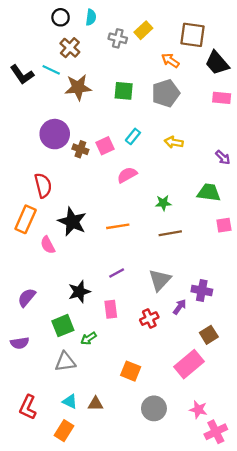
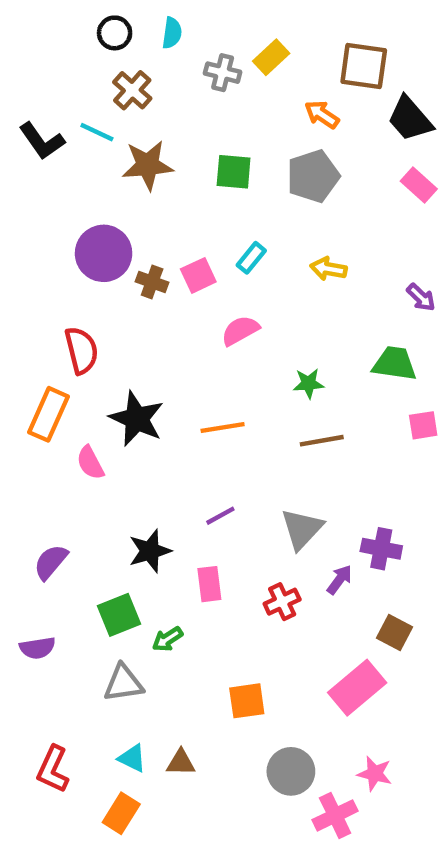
pink rectangle: (222, 98) -> (419, 185), turned 36
brown square: (209, 335) -> (395, 632), turned -30
orange square: (131, 371) -> (247, 701), turned -30
pink cross: (216, 432) -> (335, 815), moved

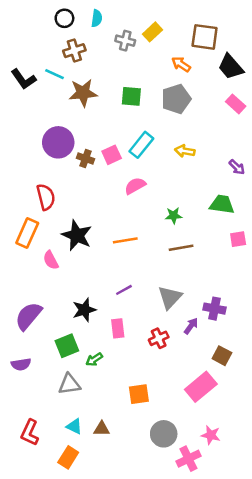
brown cross: (132, 90) -> (74, 51), turned 30
cyan rectangle: (251, 258) -> (141, 145), size x1.5
purple semicircle: (51, 562) -> (28, 316), size x1.4

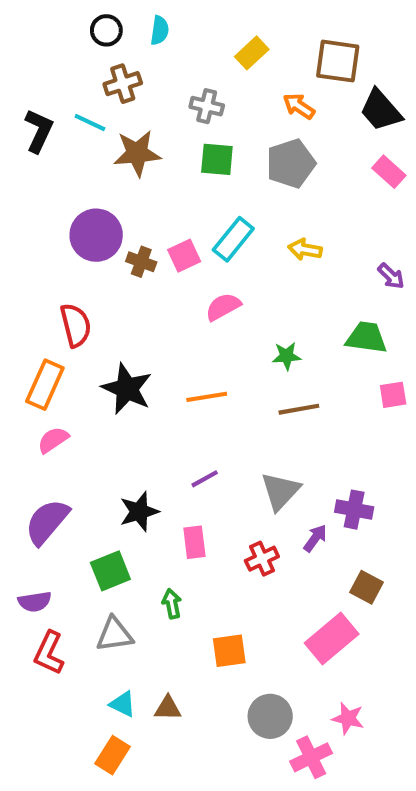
gray cross: (125, 41) -> (207, 106), moved
black L-shape: (24, 79) -> (39, 131), turned -120
pink semicircle: (51, 260) -> (53, 440), moved, turned 84
green arrow: (94, 359) -> (172, 604), moved, turned 112
red L-shape: (30, 433) -> (49, 653), moved

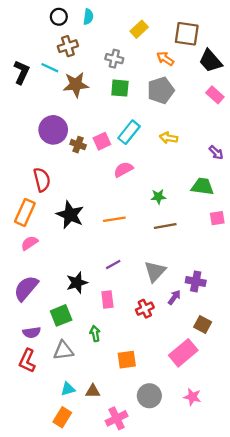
purple semicircle: (35, 602) -> (32, 332), moved
cyan triangle: (123, 704) -> (68, 389), turned -42
pink cross: (311, 757) -> (117, 418), moved

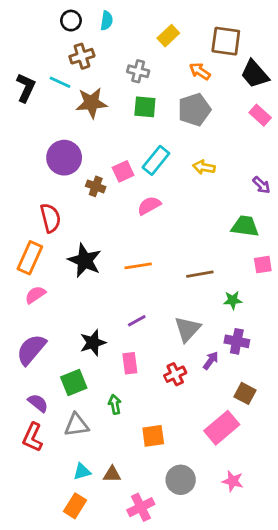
brown cross: (78, 145) -> (96, 186), moved
green star: (158, 197) -> (233, 300), moved
purple semicircle: (32, 332) -> (38, 403), turned -132

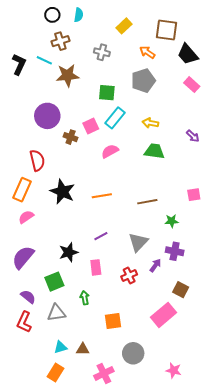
green square: (145, 107) -> (107, 93), moved
green trapezoid: (245, 226) -> (154, 151), moved
pink star: (233, 481) -> (174, 370), moved

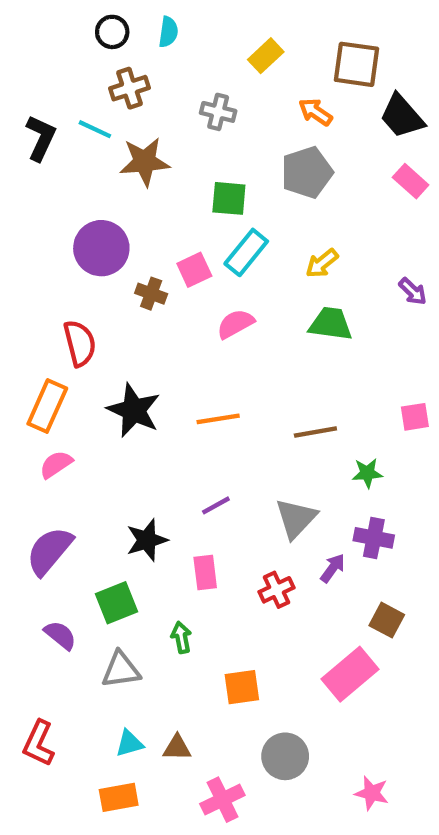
yellow arrow: (150, 123) -> (322, 263), turned -49
red L-shape: (24, 322) -> (39, 743), moved
orange rectangle: (55, 372) -> (119, 797), turned 48

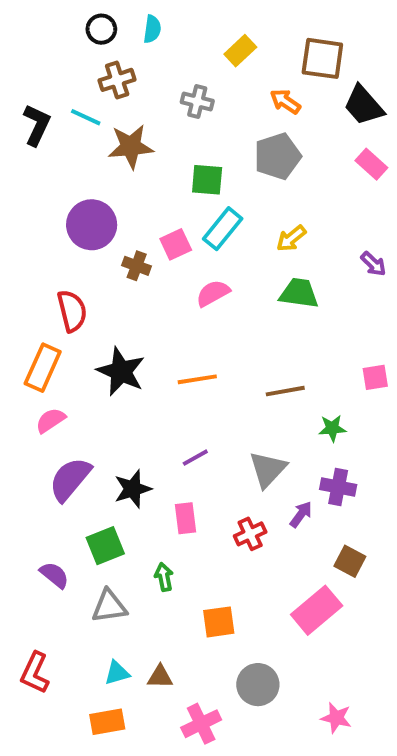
purple semicircle: (49, 551) -> (70, 479), moved

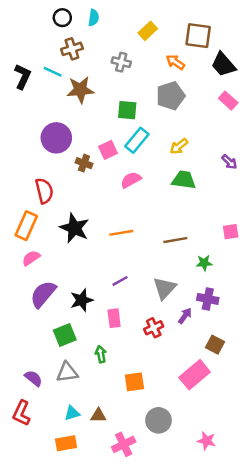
purple semicircle: (54, 575) -> (33, 378), moved

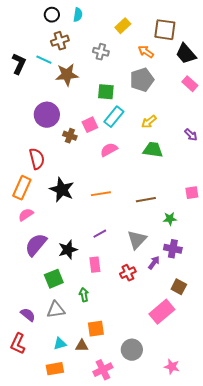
orange square: (134, 382) -> (96, 329), moved

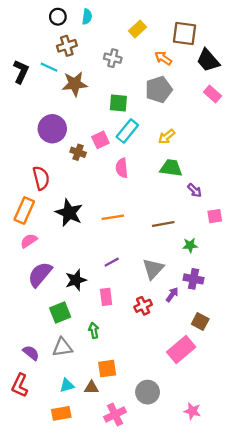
purple arrow: (191, 135) -> (195, 190), moved
pink semicircle: (109, 150) -> (122, 168), turned -66

